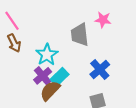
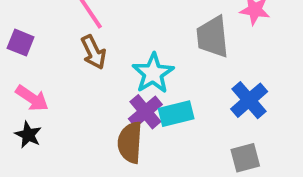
cyan rectangle: (60, 77) -> (176, 114), turned 30
brown semicircle: (50, 91) -> (130, 142), moved, turned -40

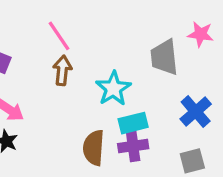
brown arrow: (94, 52) -> (62, 70), turned -148
purple cross: (145, 112) -> (133, 146), moved, turned 32

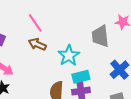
brown arrow: (62, 70) -> (37, 44), turned -72

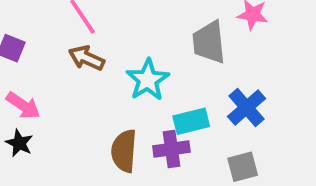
cyan rectangle: (81, 77) -> (191, 121), moved

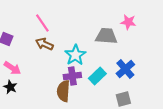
gray trapezoid: (209, 42) -> (106, 36), turned 100
cyan rectangle: (191, 121) -> (97, 76), turned -30
purple cross: (171, 149) -> (72, 76), moved

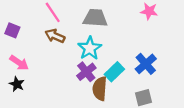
gray trapezoid: (106, 36) -> (95, 18), moved
purple cross: (72, 76) -> (86, 72), turned -30
brown semicircle: (63, 91) -> (100, 89), moved

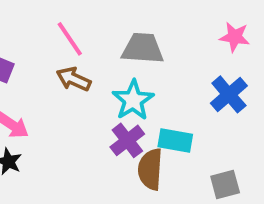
blue cross: (146, 64) -> (229, 94), moved
cyan rectangle: (114, 72) -> (175, 140), turned 54

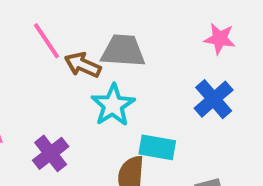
brown arrow: (74, 79) -> (83, 65), moved
purple cross: (127, 140) -> (51, 153), moved

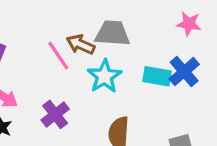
pink line: (47, 41) -> (58, 56), moved
cyan rectangle: (157, 147) -> (157, 76), moved

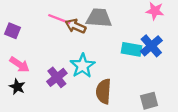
pink line: (58, 56) -> (59, 19), moved, turned -35
cyan star: (104, 76) -> (83, 66), moved

